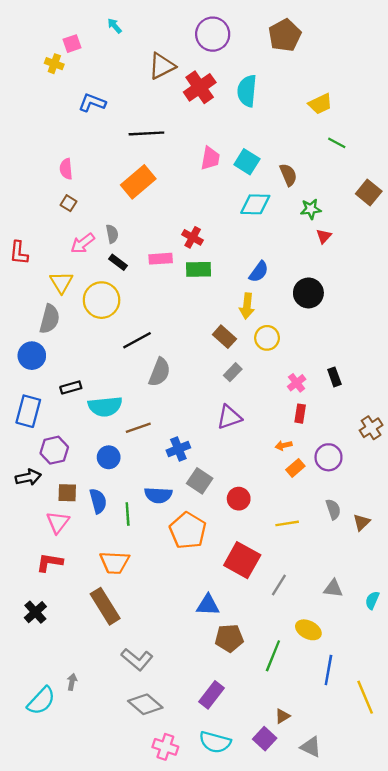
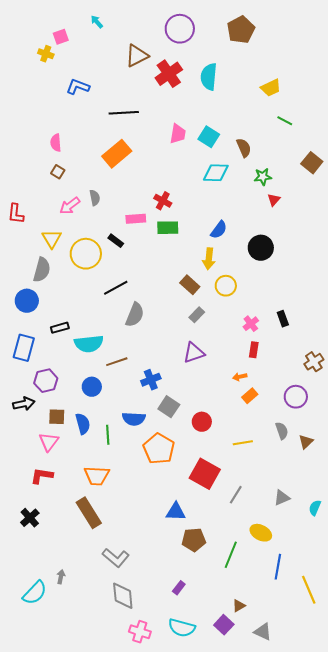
black rectangle: (118, 262) -> (116, 241), moved
purple circle: (328, 457) -> (296, 397), moved
gray triangle: (333, 588) -> (282, 498), turned -30
purple rectangle: (211, 695) -> (179, 588), size x0.6
gray diamond: (145, 704) -> (123, 596), turned 44

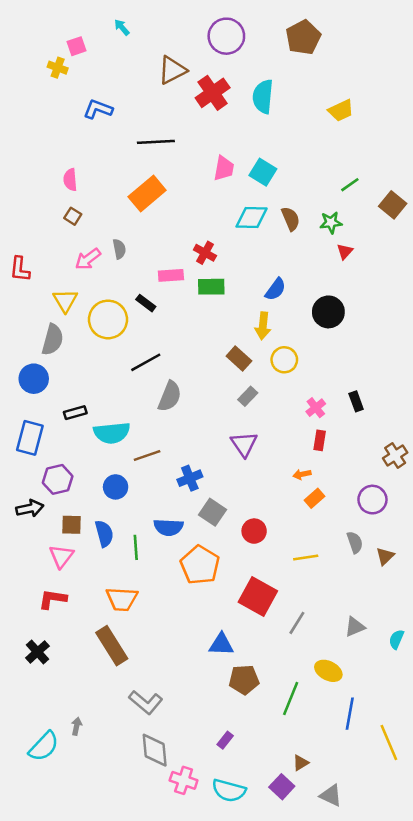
green line: (285, 121) -> (350, 185), moved, turned -63
brown semicircle: (244, 148) -> (291, 219), moved
cyan diamond: (216, 173) -> (252, 217), moved
purple triangle: (194, 353) -> (244, 444), turned -45
pink cross: (140, 632) -> (184, 780), moved

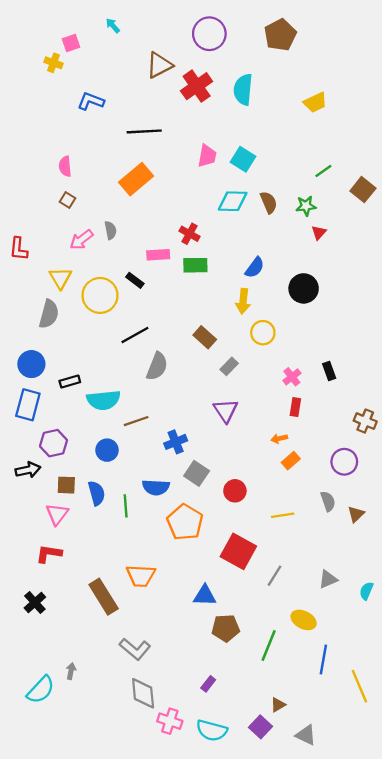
brown rectangle: (239, 359) -> (205, 337), moved
blue circle: (34, 379) -> (31, 364), moved
brown cross: (395, 455) -> (365, 421), turned -35
orange trapezoid: (122, 599) -> (141, 576), moved

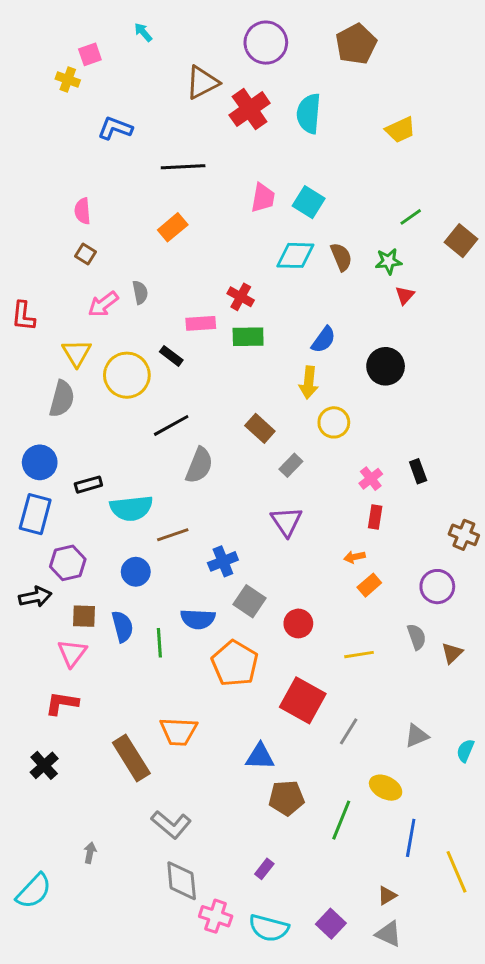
orange rectangle: (136, 179) -> (173, 227), size x0.7
cyan semicircle: (41, 690) -> (34, 891), moved
brown triangle: (278, 705) -> (387, 895), moved

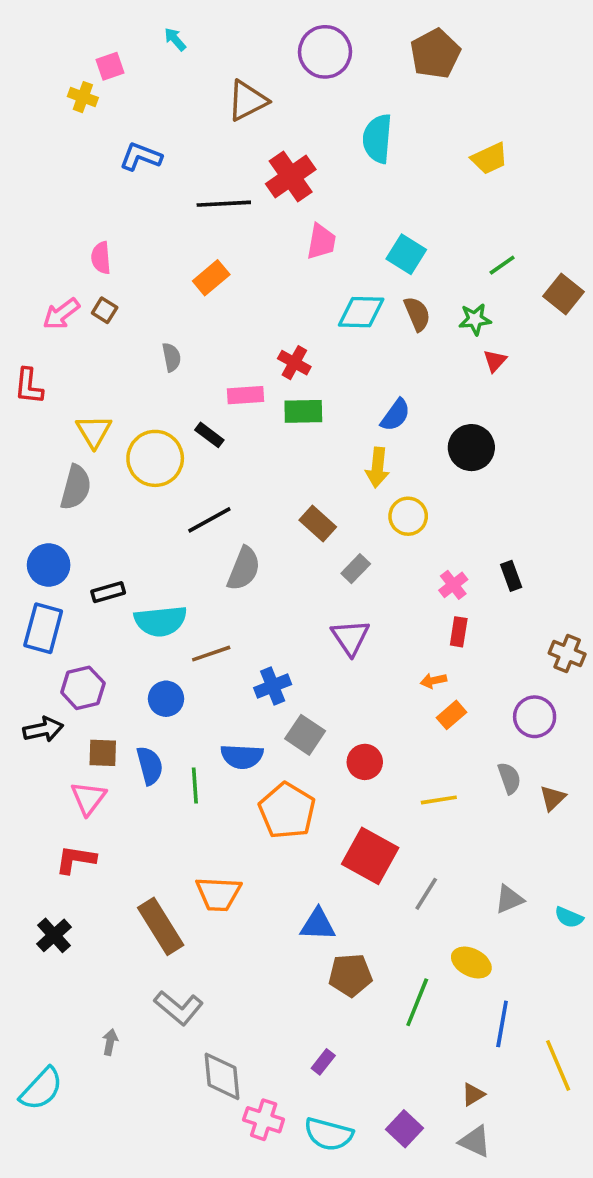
red cross: (250, 109) -> (291, 177), moved
cyan square: (309, 202) -> (406, 254), moved
pink arrow: (103, 304) -> (61, 314), moved
cyan semicircle: (465, 751) -> (569, 917), turned -90
gray L-shape: (171, 825) -> (179, 1008), moved

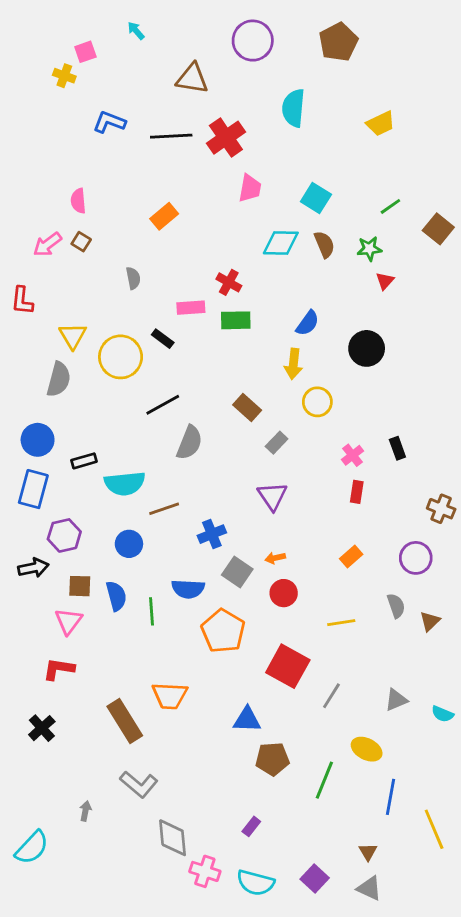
brown triangle: (247, 101) -> (192, 79), turned 36
black line: (224, 204) -> (171, 136), moved
orange arrow: (433, 681) -> (275, 558), moved
brown triangle: (473, 1094) -> (368, 852), turned -30

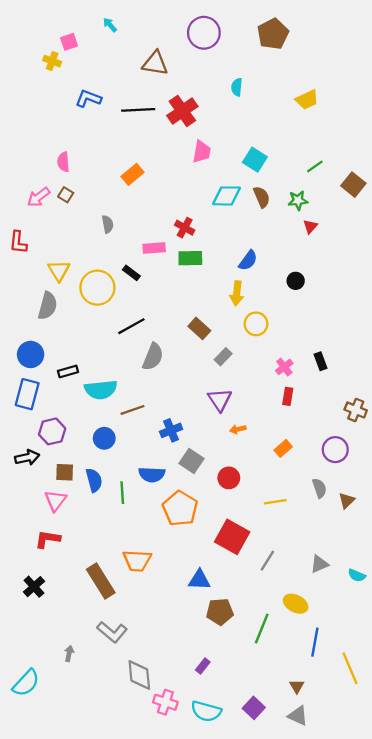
cyan semicircle: (293, 108) -> (237, 87), size x0.6
black circle: (367, 348) -> (296, 281), size x0.6
orange arrow: (275, 558) -> (238, 429), moved

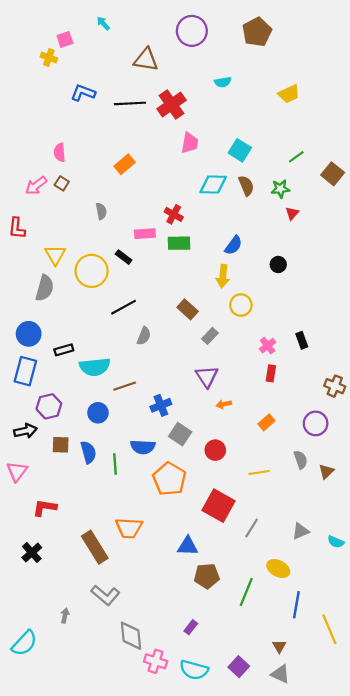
cyan semicircle: (237, 87) -> (223, 82), turned -105
gray semicircle: (153, 357) -> (144, 336), size x0.7
pink triangle: (55, 501) -> (17, 471), moved

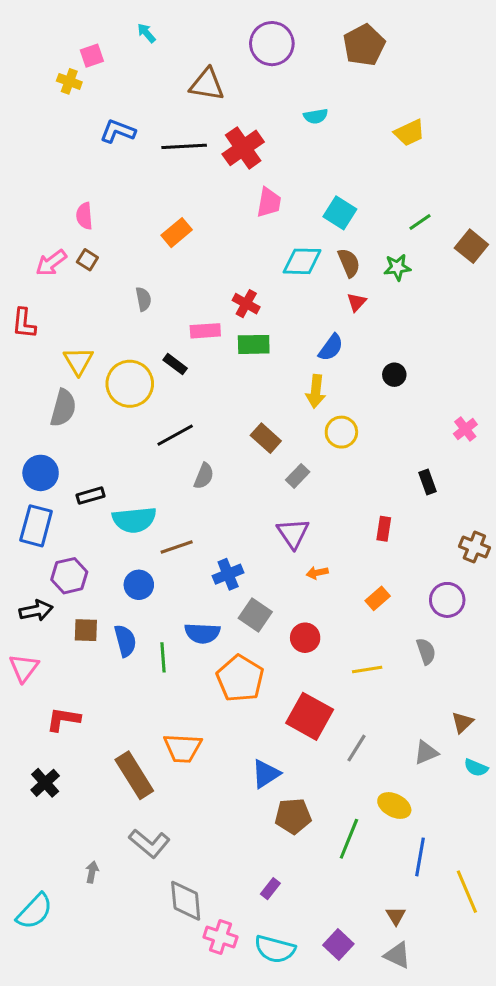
red triangle: (292, 213) -> (357, 302), moved
pink cross: (268, 346) -> (465, 429), moved
brown triangle: (326, 471) -> (462, 722), moved
blue triangle: (188, 546) -> (266, 774), turned -35

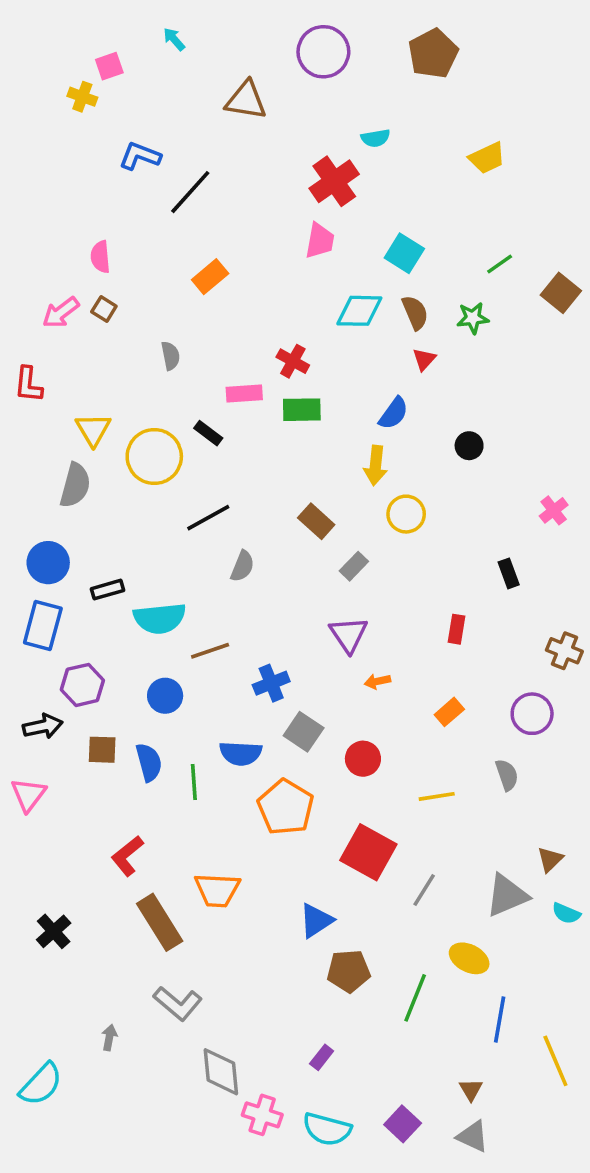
black line: (184, 146) -> (190, 192), moved, turned -45
red cross: (243, 148) -> (334, 181), moved
red L-shape: (63, 719) -> (127, 856), moved, turned -48
gray triangle: (426, 753) -> (507, 895), size x1.5

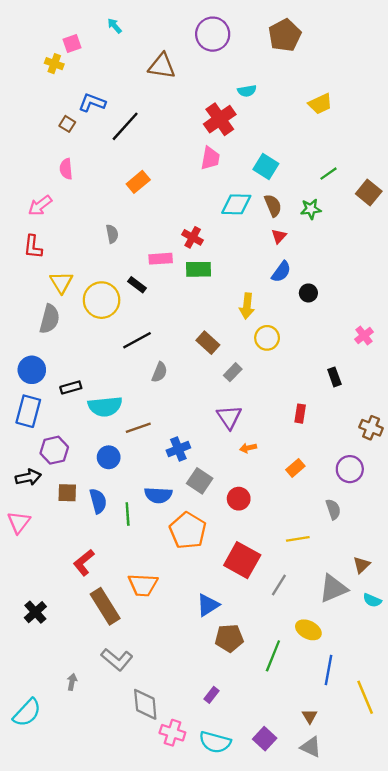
brown square: (104, 309) -> (67, 124), moved
red L-shape: (28, 385) -> (33, 247), moved
blue semicircle: (394, 413) -> (281, 272), moved
yellow line: (437, 796) -> (298, 539), moved

